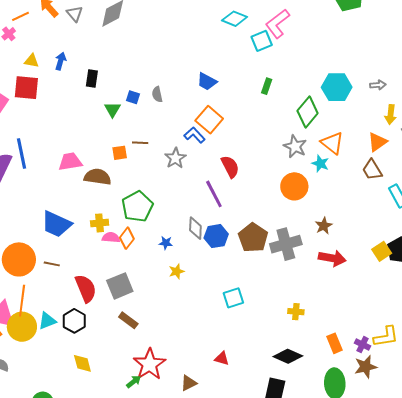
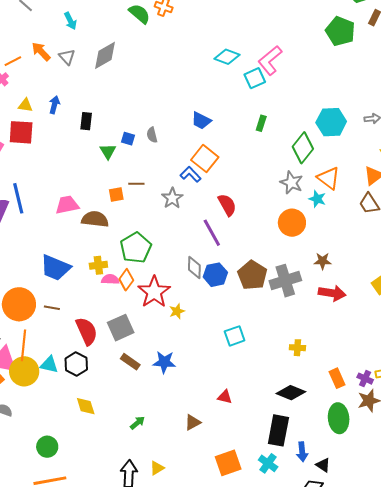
brown star: (324, 226) -> (323, 261), turned 30
blue star: (166, 243) -> (164, 362), moved, size x1.6
cyan triangle: (47, 321) -> (49, 365), turned 36
red star: (149, 364) -> (154, 292), moved

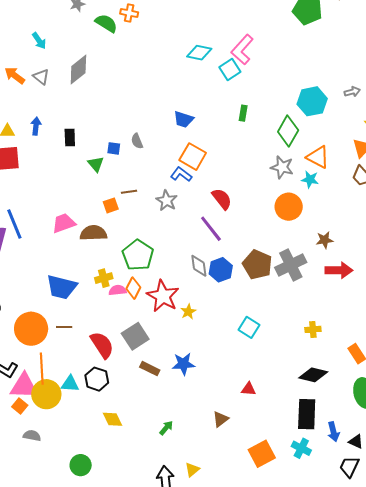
cyan square: (235, 336) -> (249, 327), turned -30

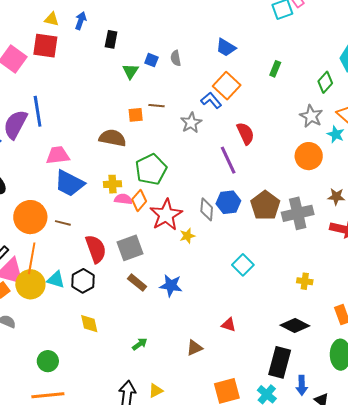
green rectangle: (243, 113) -> (275, 69), moved
green diamond: (288, 131) -> (325, 82), size x0.7
pink trapezoid: (64, 223) -> (58, 155), moved
gray diamond: (199, 266) -> (207, 209), moved

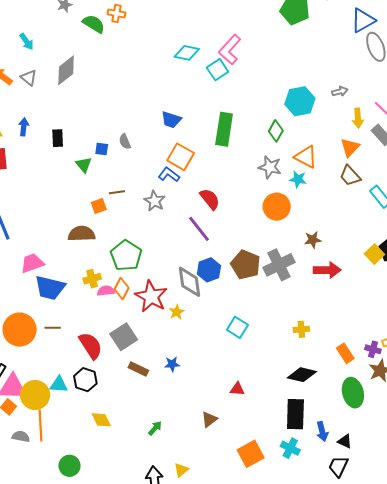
green rectangle: (275, 69) -> (224, 129), size x2.0
gray diamond: (207, 209) -> (189, 282), size x1.4
orange line: (32, 258) -> (40, 426), moved
blue star: (171, 286) -> (172, 364), size x0.7

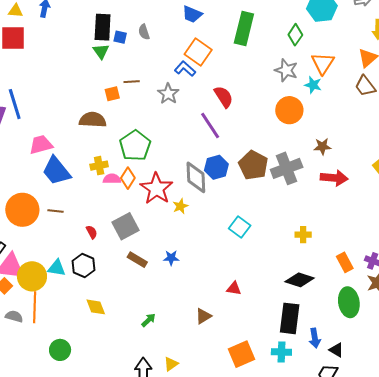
black rectangle: (58, 138) -> (103, 27), moved, size x1.5
orange triangle: (306, 157) -> (323, 63), turned 30
blue trapezoid: (50, 288) -> (56, 171), turned 32
red semicircle: (91, 346) -> (92, 232), size x0.5
cyan cross: (290, 448) -> (281, 352), turned -30

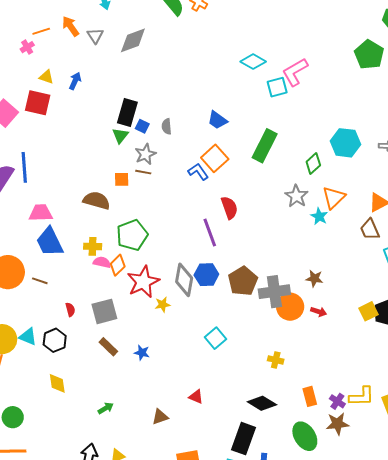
gray star: (168, 94) -> (145, 154), moved
orange circle: (289, 110) -> (290, 307), moved
red arrow: (334, 178) -> (319, 312), size x0.6
green ellipse: (349, 302) -> (305, 436), turned -36

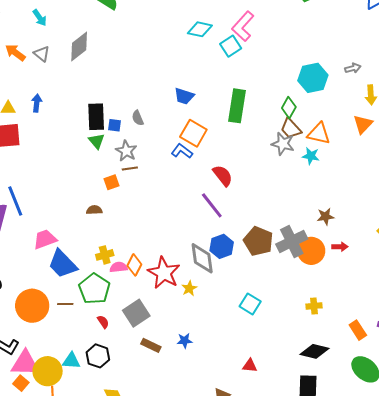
orange triangle: (334, 198) -> (319, 134), turned -45
brown semicircle: (97, 200) -> (94, 210), size x0.6
brown trapezoid: (370, 229) -> (291, 128), moved
green pentagon: (132, 235) -> (94, 289), moved

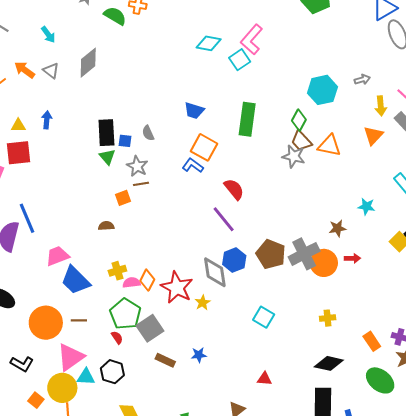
cyan star: (311, 156) -> (366, 206), moved
green pentagon: (94, 289) -> (125, 314), moved
pink triangle: (25, 363) -> (71, 357), moved, turned -36

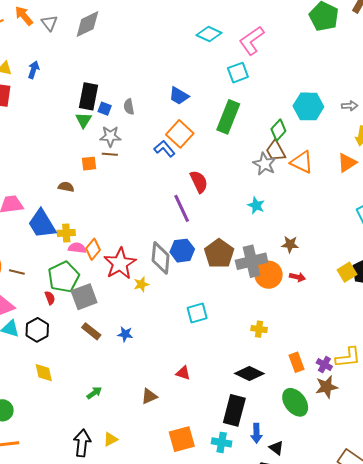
cyan square: (240, 60) -> (238, 73), moved
gray star: (137, 166) -> (110, 136), turned 30
cyan star: (366, 206) -> (256, 205), moved
blue trapezoid: (75, 280) -> (42, 224), moved
cyan square: (264, 317) -> (197, 313), turned 30

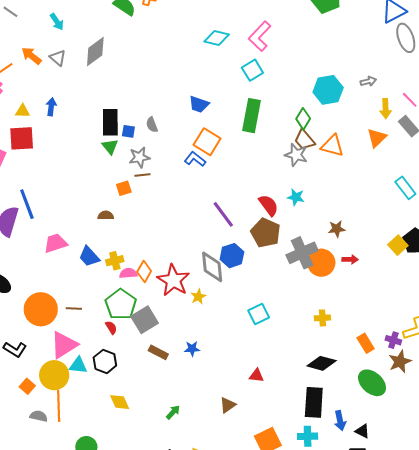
red semicircle: (199, 182) -> (269, 205), moved
blue trapezoid: (42, 224) -> (89, 257), size x0.7
brown pentagon: (219, 254) -> (266, 233), moved

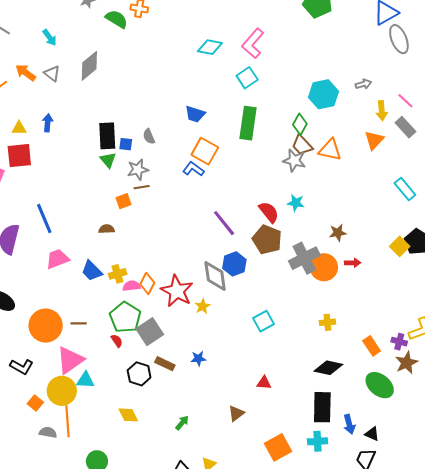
blue line: (27, 204) -> (44, 218), moved
black hexagon: (105, 361) -> (139, 374), moved

